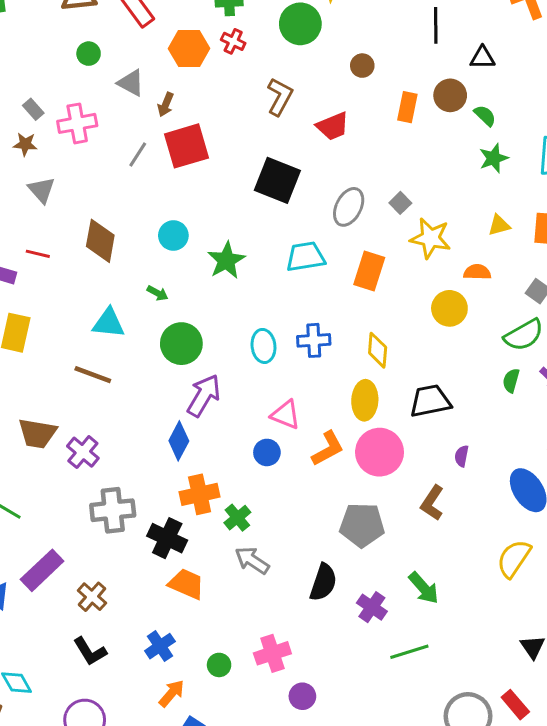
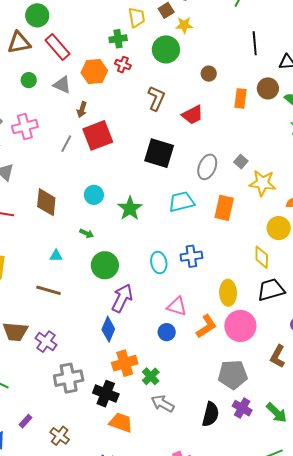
gray triangle: (131, 83) -> (62, 85), moved
cyan triangle: (109, 323) -> (56, 256), size x0.6
yellow diamond: (378, 350) -> (262, 257), moved
purple rectangle: (42, 570) -> (26, 421), size x0.5
purple cross: (372, 607) -> (242, 408), moved

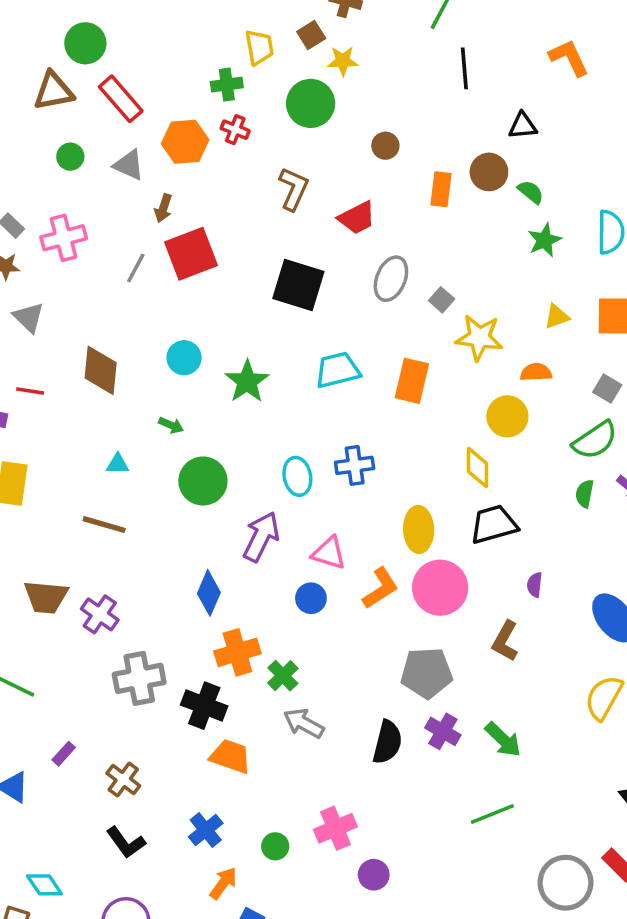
black line: (255, 43) -> (464, 68), moved
gray ellipse: (207, 167) -> (391, 279), moved
purple arrow: (122, 298) -> (261, 537), moved

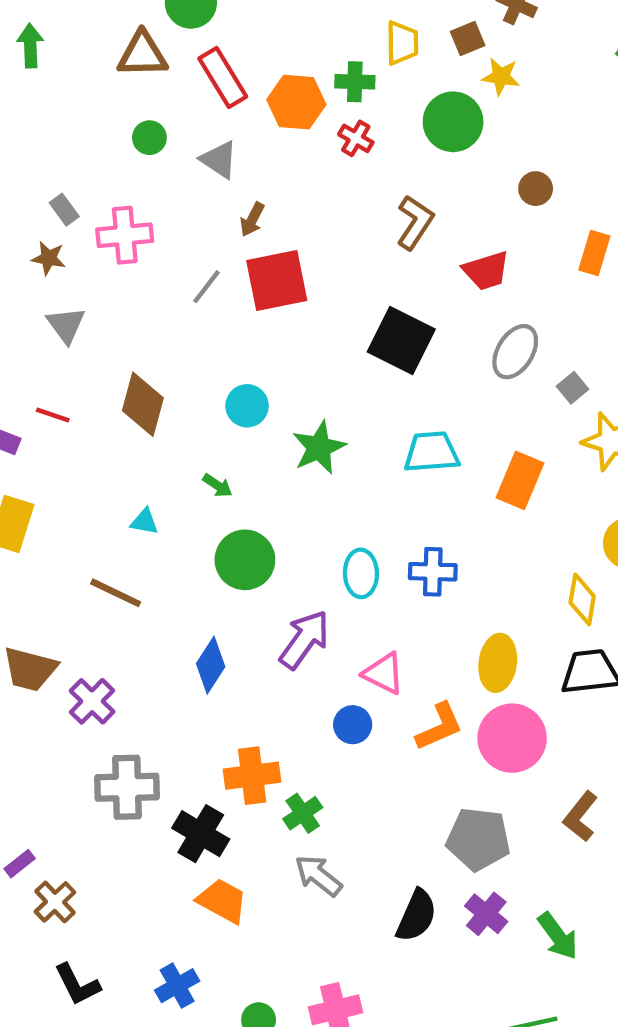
orange hexagon: (185, 142) -> (296, 102), moved
blue diamond: (209, 593) -> (211, 665), moved
brown cross: (123, 779) -> (55, 902), moved

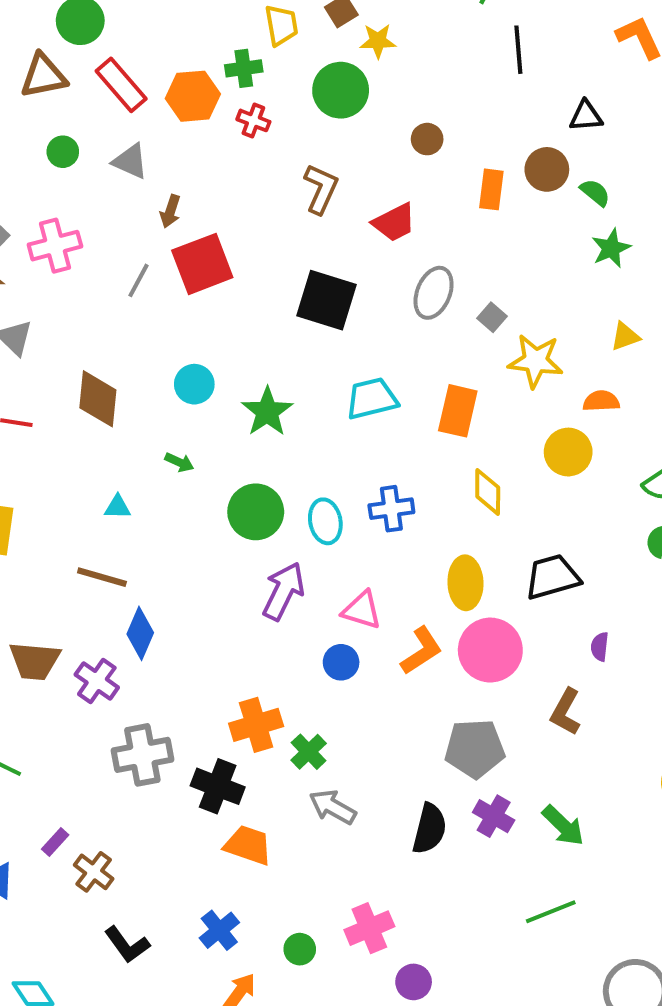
green circle: (245, 560) -> (256, 512), moved
yellow diamond: (582, 599) -> (488, 492), moved
blue diamond: (211, 665) -> (140, 633), moved

